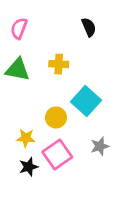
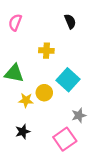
green triangle: (18, 70) -> (14, 73), moved
yellow star: (26, 138) -> (26, 100), moved
pink square: (57, 154) -> (65, 139), moved

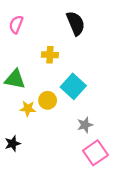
black semicircle: (70, 21) -> (76, 23), size x1.5
black star: (23, 132) -> (13, 144), moved
pink square: (65, 139) -> (95, 153), moved

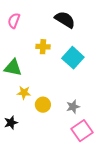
black semicircle: (76, 23) -> (65, 20), turned -35
cyan square: (73, 86) -> (73, 58), moved
yellow circle: (48, 100) -> (43, 105), moved

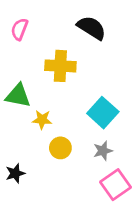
yellow cross: (43, 47) -> (60, 66), size x1.5
cyan square: (73, 58) -> (103, 113), moved
yellow star: (24, 93) -> (42, 120), moved

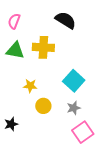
green triangle: (18, 96) -> (15, 50), moved

